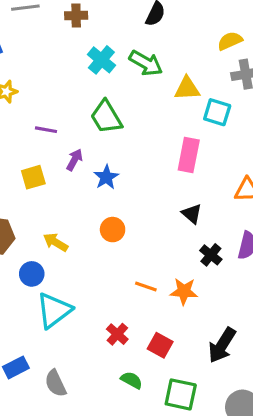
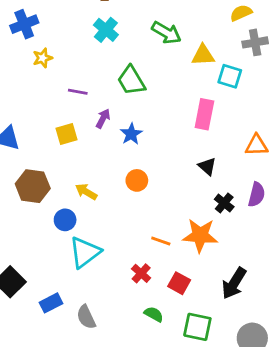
cyan cross: (101, 60) -> (106, 30), moved
orange line: (146, 287) -> (161, 241), moved
orange star: (184, 291) -> (200, 235), size x1.4

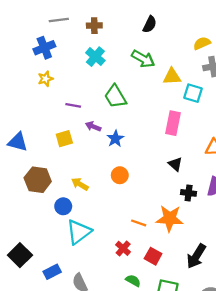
blue cross: (24, 24) -> (44, 48), moved
purple arrow: (103, 119) -> (93, 126), turned -96
black cross: (224, 203) -> (189, 193), turned -32

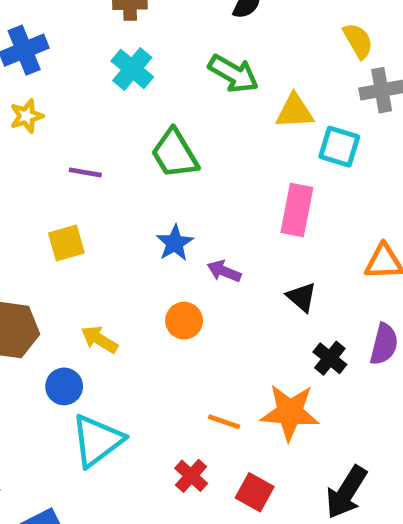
yellow semicircle: (202, 43) -> (358, 41), turned 84
purple arrow: (93, 126) -> (224, 271), moved
black cross: (189, 193) -> (330, 358), turned 32

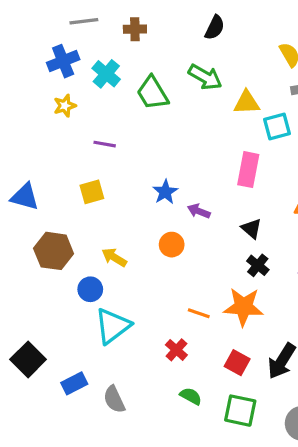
cyan cross: (132, 69) -> (106, 74), moved
cyan square: (339, 147) -> (277, 126), turned -32
green trapezoid: (175, 154) -> (152, 93), moved
black cross: (330, 358) -> (258, 265), moved
red square: (255, 492) -> (237, 363), moved

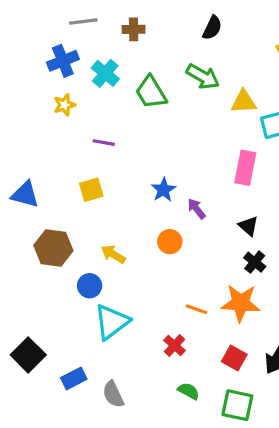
purple arrow: (199, 211) -> (197, 209), turned 30

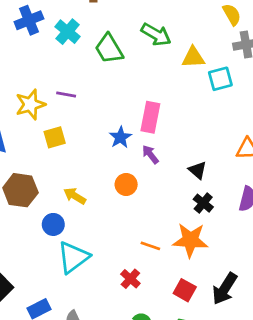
yellow star: (64, 105) -> (30, 104), moved, size x1.5
pink rectangle: (245, 168) -> (150, 117), moved

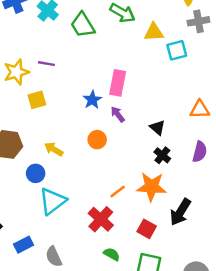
orange line: (150, 246) -> (118, 191), turned -56
red cross: (130, 279) -> (101, 219), size x1.5
black arrow: (225, 289) -> (180, 212), moved

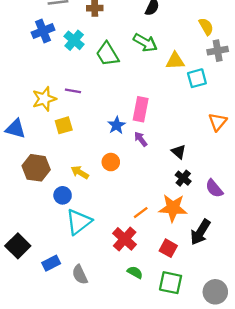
orange triangle: (200, 109) -> (218, 122), moved, turned -48
orange circle: (97, 140) -> (111, 162), moved
purple semicircle: (200, 152) -> (214, 188), moved, turned 126

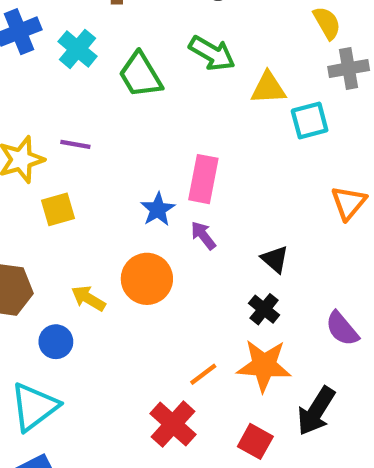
orange circle: (111, 162) -> (147, 279), size x1.5
black cross: (183, 178) -> (264, 309), moved
cyan triangle: (79, 222) -> (34, 407), moved

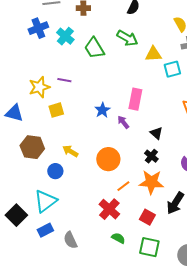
pink rectangle: (203, 179) -> (135, 99), moved
orange circle: (147, 279) -> (108, 159), moved

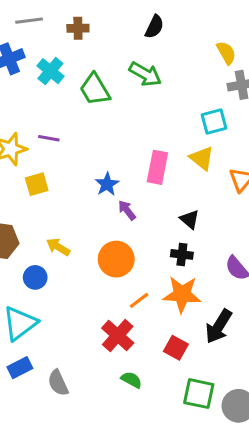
yellow triangle: (153, 54) -> (202, 158), moved, turned 42
purple arrow: (123, 122) -> (127, 210), moved
black cross: (151, 156) -> (182, 254), turned -32
green square: (149, 247) -> (199, 394), moved

